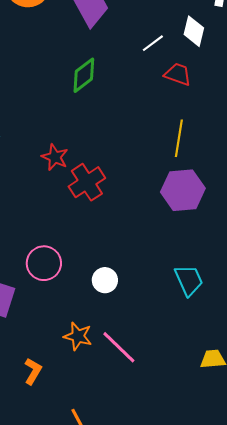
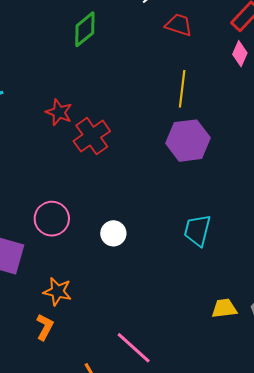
cyan trapezoid: (189, 280) -> (197, 230), turned -140
orange star: (78, 336) -> (57, 291), moved
pink line: (119, 347) -> (134, 348), moved

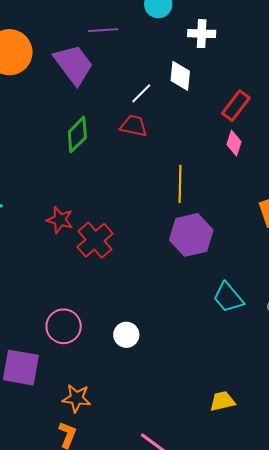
red trapezoid: (179, 25) -> (134, 126), moved
cyan trapezoid: (197, 230) -> (228, 297), moved, turned -48
yellow trapezoid: (224, 308) -> (222, 401), moved

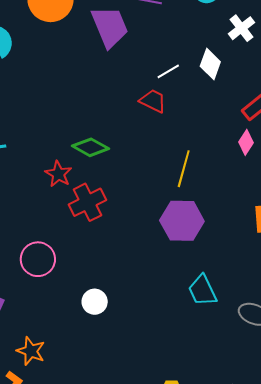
white cross: (202, 34) -> (241, 28), turned 36
green diamond: (77, 135) -> (90, 147), moved, turned 60
pink circle: (64, 326) -> (38, 259), moved

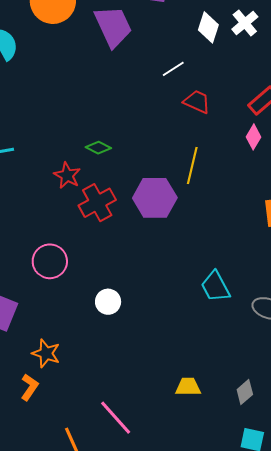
white diamond: (210, 64) -> (208, 27), moved
red trapezoid: (153, 101) -> (197, 102), moved
green diamond: (90, 147) -> (98, 148), size x0.7
purple hexagon: (182, 221) -> (155, 198), moved

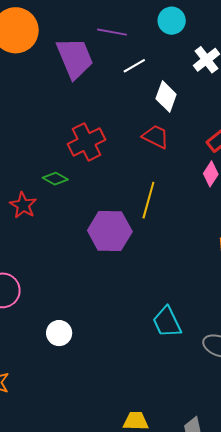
white diamond: (208, 27) -> (166, 96), moved
white line: (173, 69) -> (134, 66), moved
red cross: (97, 203) -> (87, 142), moved

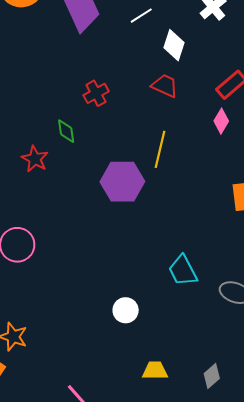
red cross: (87, 142) -> (96, 93), size x0.7
green diamond: (55, 179) -> (66, 131), turned 55
white circle: (59, 333) -> (126, 310), moved

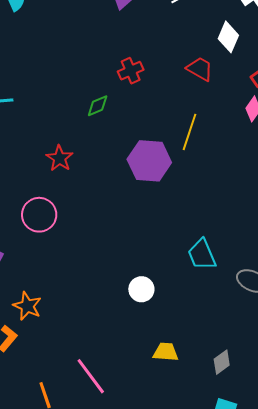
white diamond: (174, 45) -> (228, 37), moved
green diamond: (66, 131) -> (98, 106), turned 70
red star: (35, 159) -> (60, 158), moved

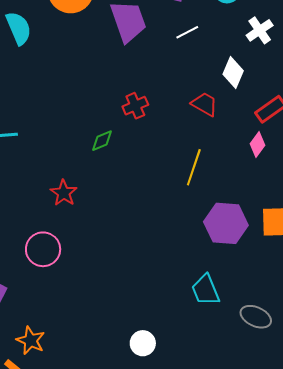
purple hexagon: (149, 161) -> (226, 223), moved
white circle: (141, 289) -> (143, 343), moved

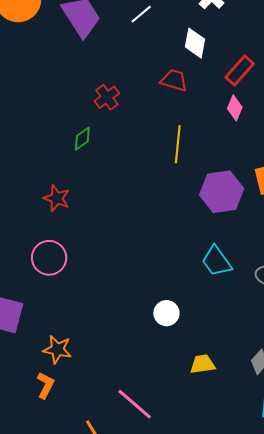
white circle: (143, 343) -> (166, 313), moved

